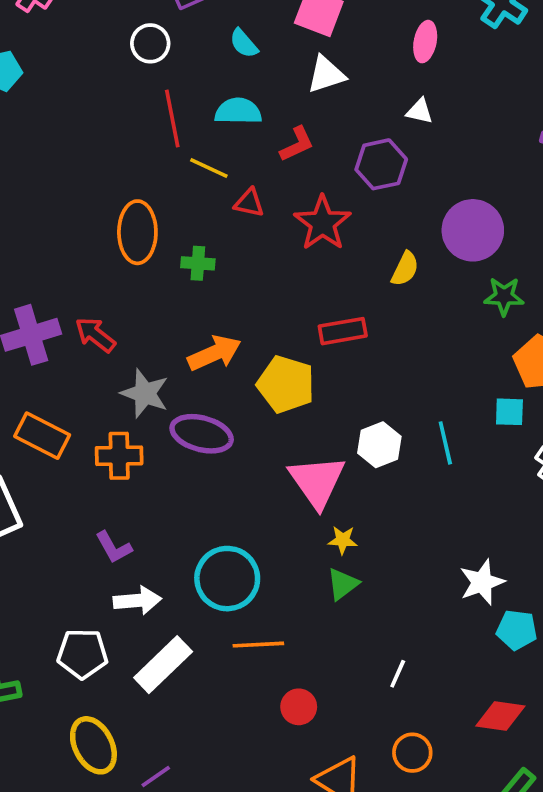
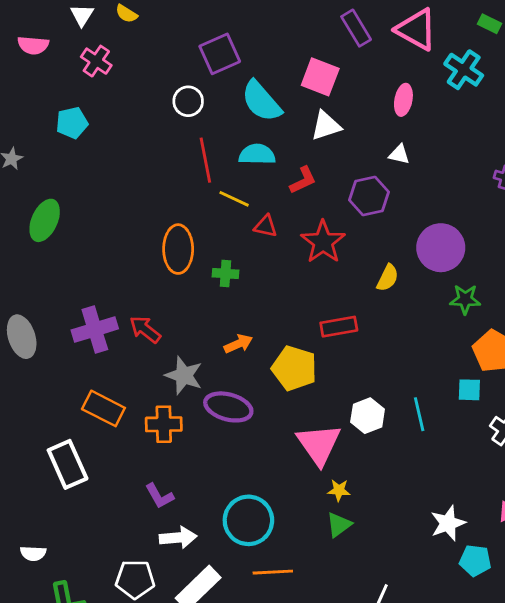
cyan semicircle: (244, 43) -> (261, 101), size x1.8
orange arrow: (214, 353) -> (238, 344), size x0.7

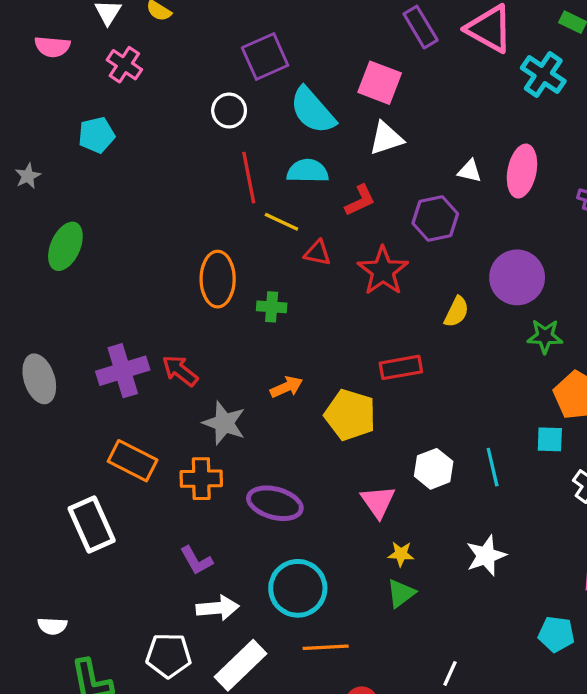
pink ellipse: (403, 100) -> (522, 171), moved, size x1.4
purple ellipse: (228, 407) -> (275, 503), moved
pink triangle: (319, 444) -> (378, 502), size x0.7
white star: (448, 523) -> (486, 556), moved

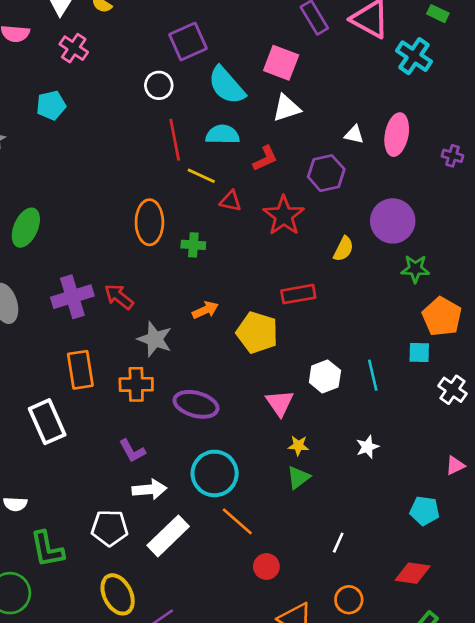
green ellipse: (65, 246) -> (26, 228), moved
orange rectangle: (133, 461) -> (80, 370), turned 54
white star: (486, 556) -> (367, 447), size x0.7
orange line: (326, 647) -> (237, 521), turned 44

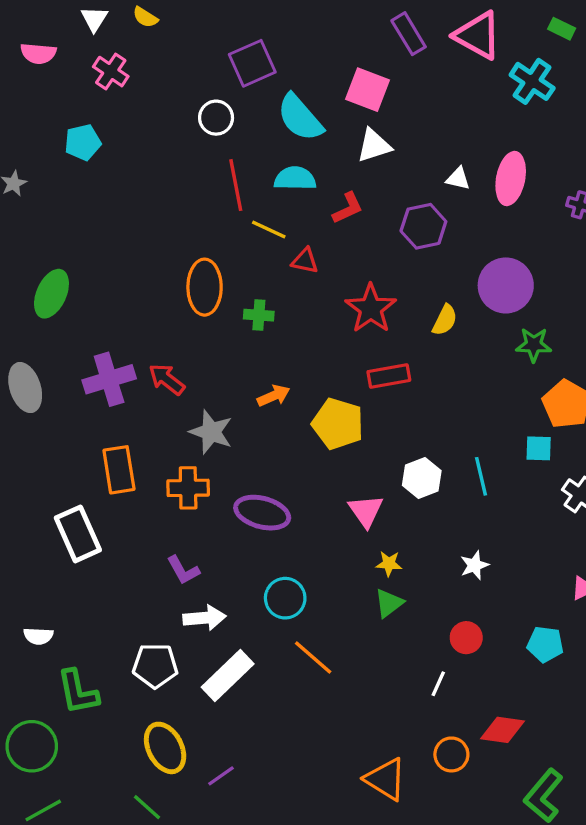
red star: (284, 216) -> (371, 309), moved
cyan circle: (215, 473) -> (285, 598), size x0.7
red circle: (266, 567) -> (466, 638), moved
red diamond: (413, 573) -> (502, 730), moved

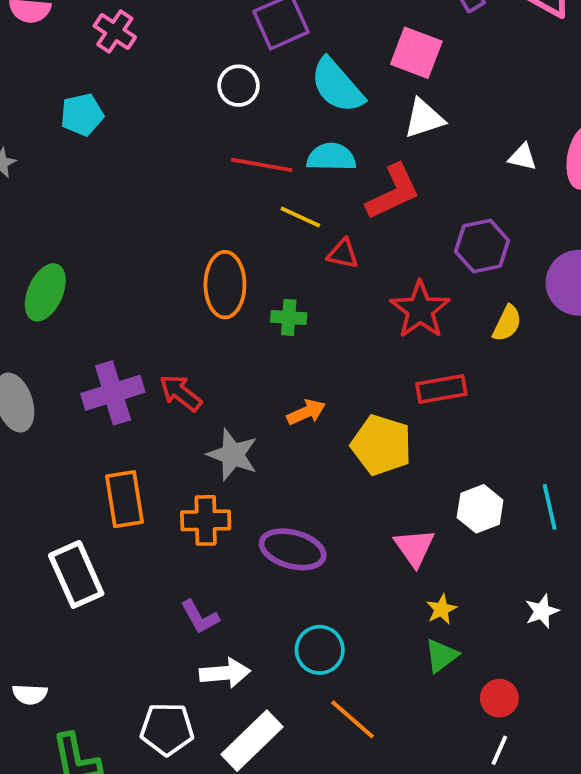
red line: (236, 185) -> (262, 165), turned -69
red L-shape: (348, 208) -> (393, 192), size x1.5
purple hexagon: (423, 226) -> (482, 246), moved
yellow star: (389, 564) -> (441, 609), turned -30
red circle: (466, 638) -> (499, 698), moved

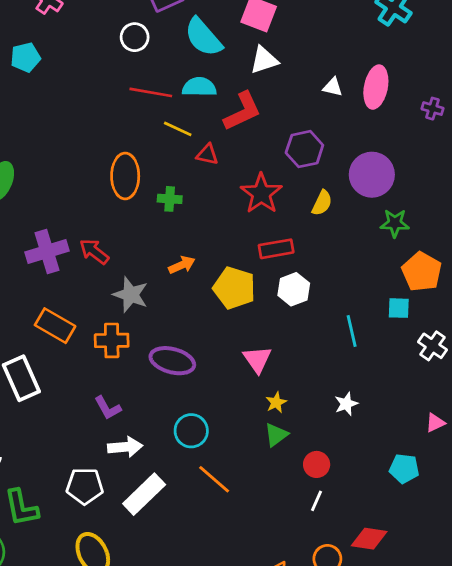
orange rectangle: (124, 499) -> (55, 326), turned -51
white hexagon: (480, 509) -> (294, 289), moved

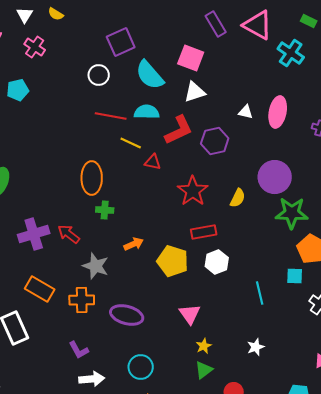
purple hexagon: (304, 149) -> (215, 141), moved
green cross: (170, 199) -> (105, 210), moved
green star: (395, 223) -> (292, 213), size x1.5

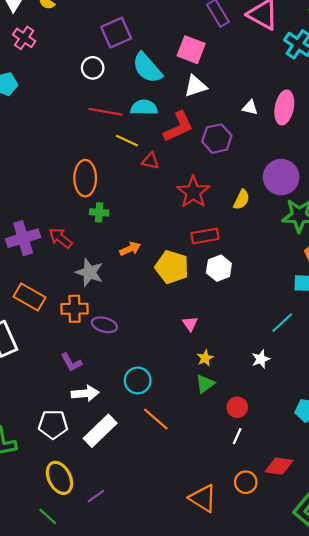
cyan line: (260, 293) -> (282, 323), moved, turned 60
pink triangle: (190, 314) -> (190, 324), size x0.7
purple ellipse: (127, 315) -> (104, 325), moved, size x0.7

